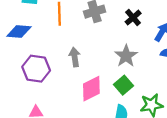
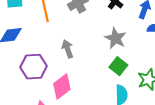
pink diamond: (91, 89) -> (62, 86), moved

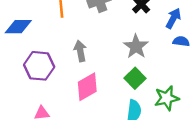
pink diamond: (62, 86) -> (87, 87), moved

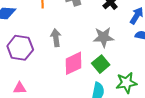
gray star: (136, 46) -> (103, 37), turned 30
pink diamond: (87, 87) -> (74, 63), moved

